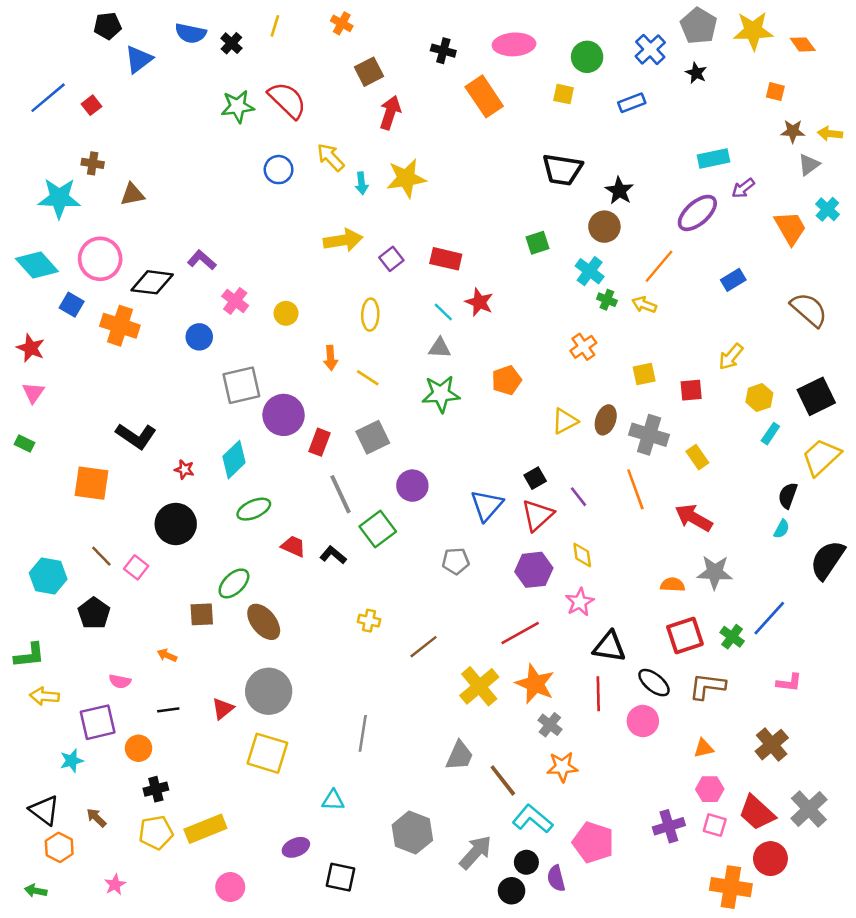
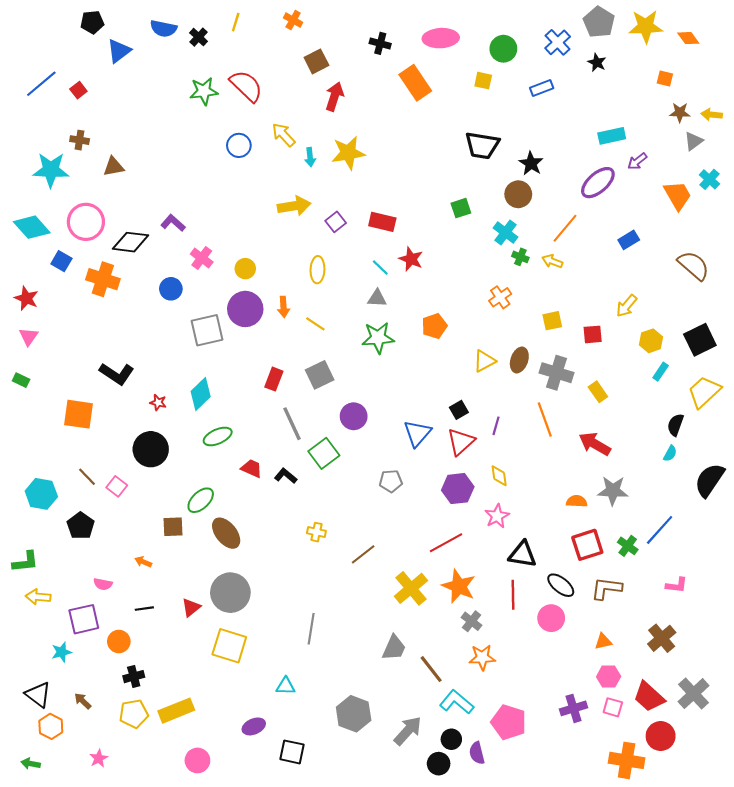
purple circle: (284, 415) -> (245, 309), moved
purple line: (578, 497) -> (496, 426), turned 54

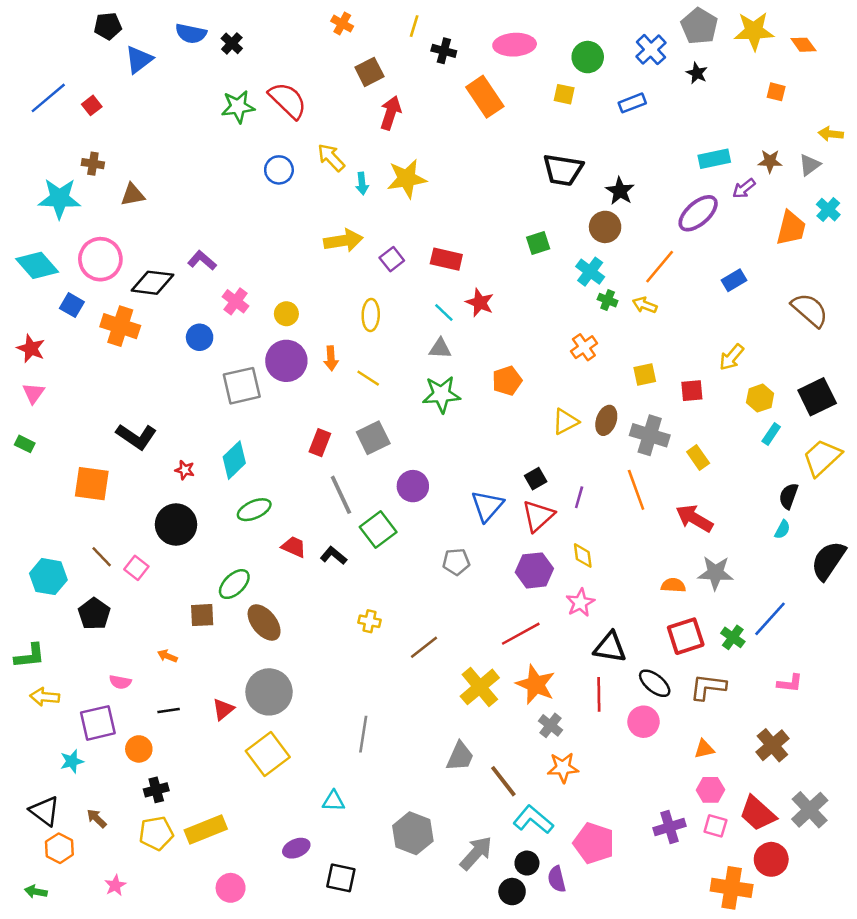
yellow line: (236, 22) -> (414, 26), moved
brown star: (680, 112) -> (770, 161), moved
orange trapezoid: (678, 195) -> (791, 228), turned 44
yellow square: (229, 646) -> (268, 754), turned 36

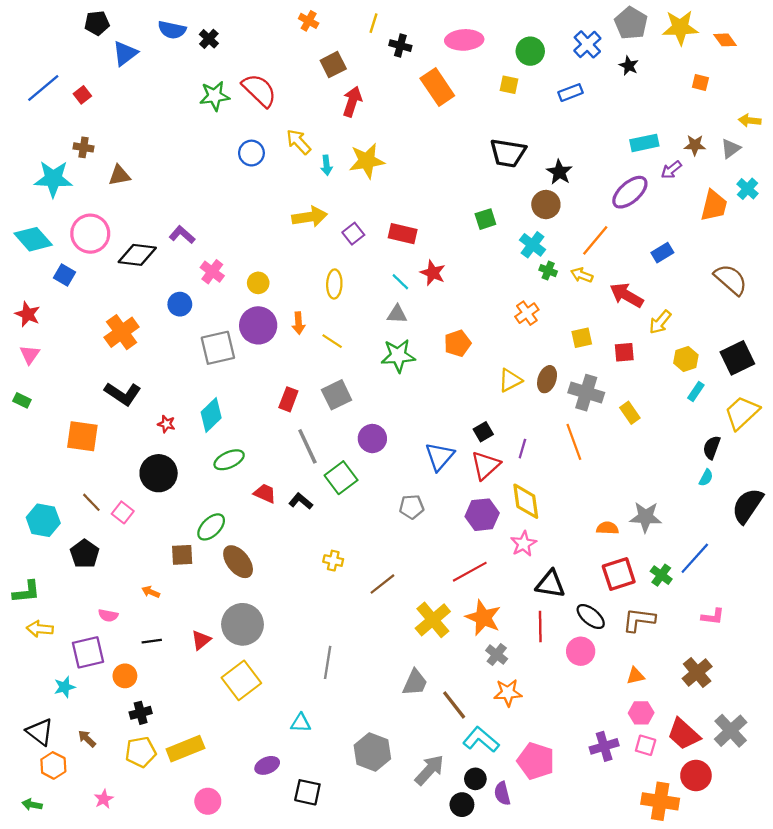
orange cross: (120, 326) -> (122, 332), moved, turned 36
red arrow: (694, 518) -> (627, 295), moved
yellow diamond: (583, 556) -> (526, 501), size x1.6

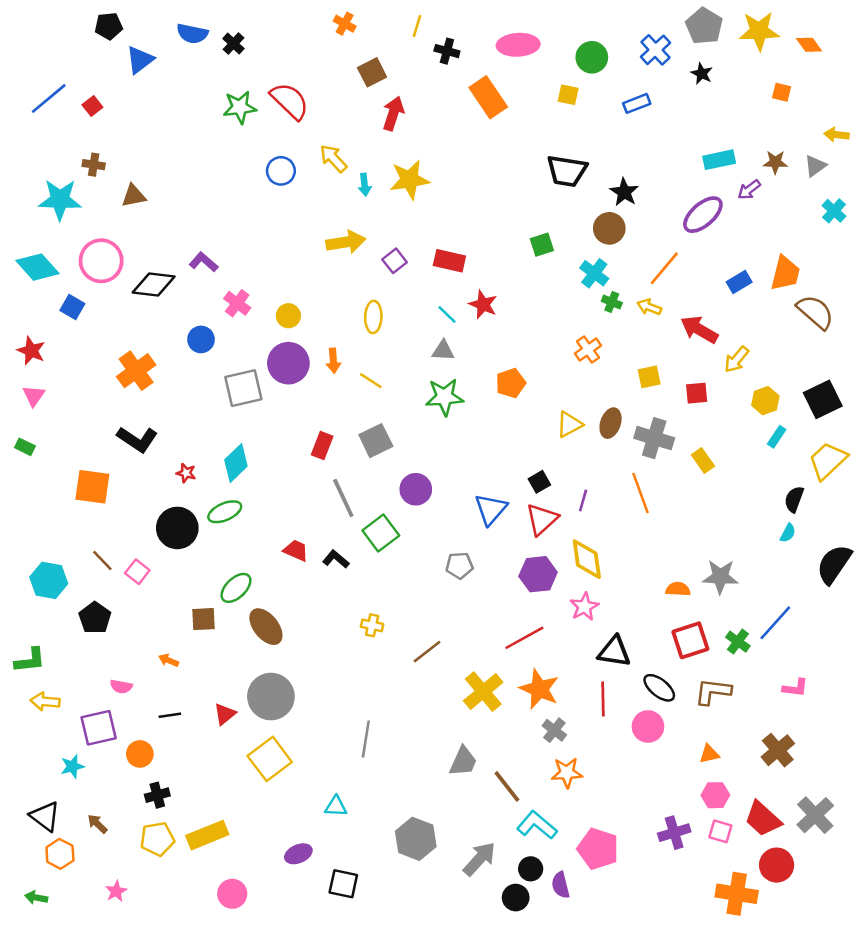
orange trapezoid: (714, 206) -> (785, 273), moved
green ellipse: (229, 460) -> (225, 512), moved

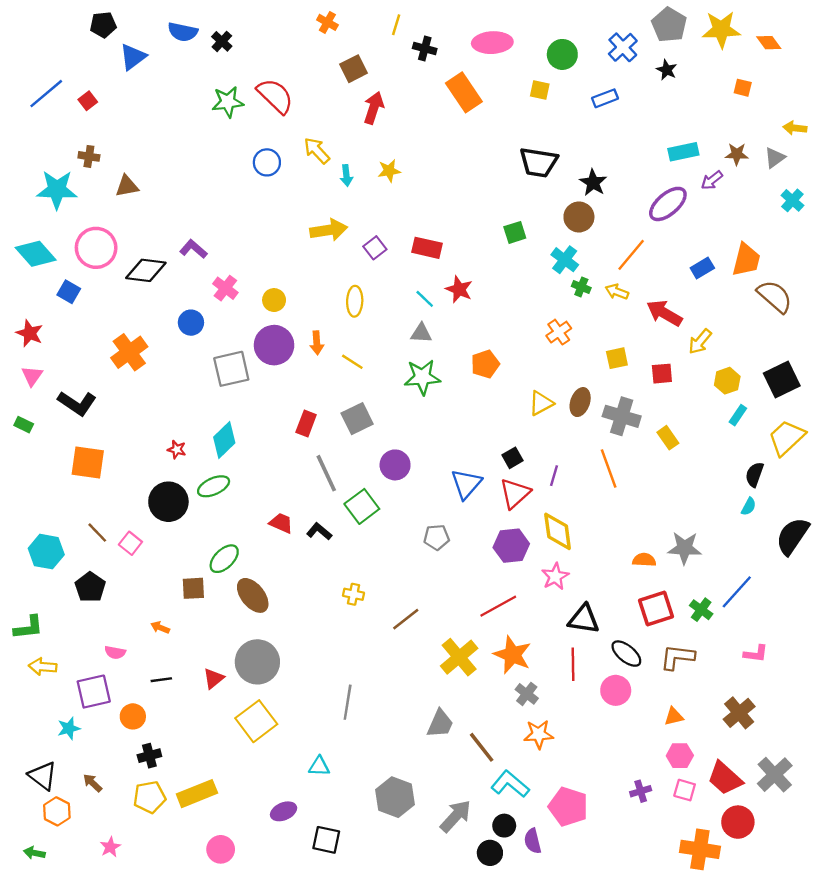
yellow star: (410, 180) -> (389, 171), size x0.6
black L-shape: (137, 439) -> (77, 403), moved
purple cross: (674, 833) -> (641, 791), size x0.7

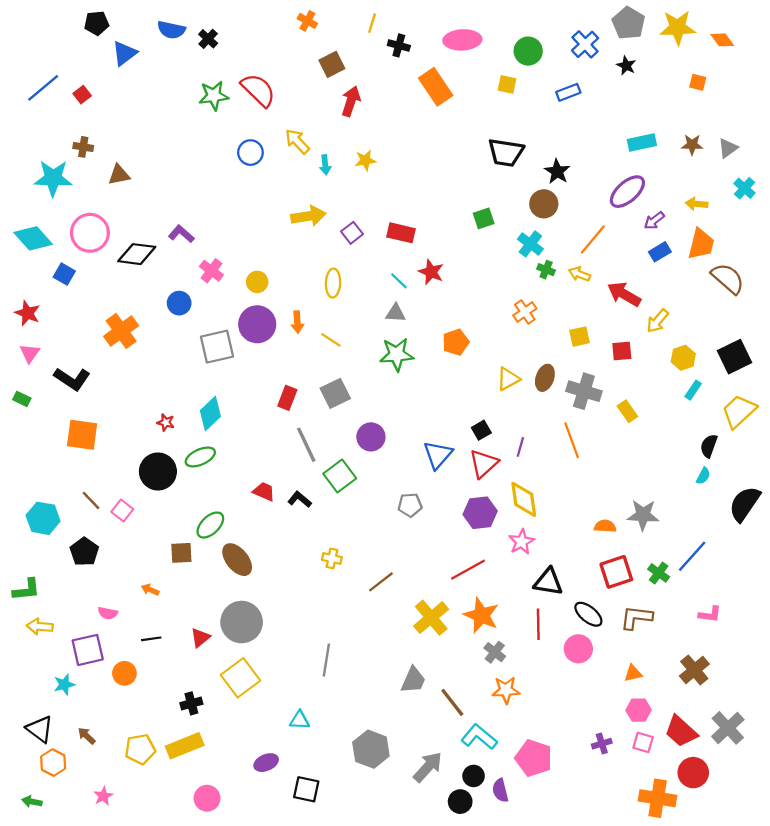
yellow arrow: (795, 128) -> (697, 204), moved
purple arrow: (712, 180) -> (654, 221), moved
black cross: (149, 756) -> (191, 703), moved

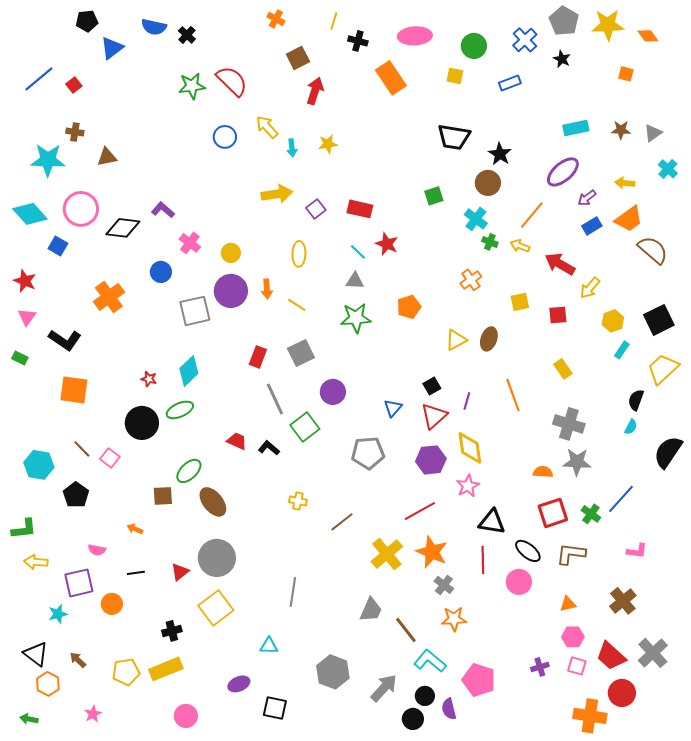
orange trapezoid: (701, 244) -> (629, 219), turned 40
gray cross: (584, 391) -> (569, 424), moved
blue triangle: (438, 455) -> (393, 408), size x0.7
gray pentagon: (410, 505) -> (368, 453), size x1.5

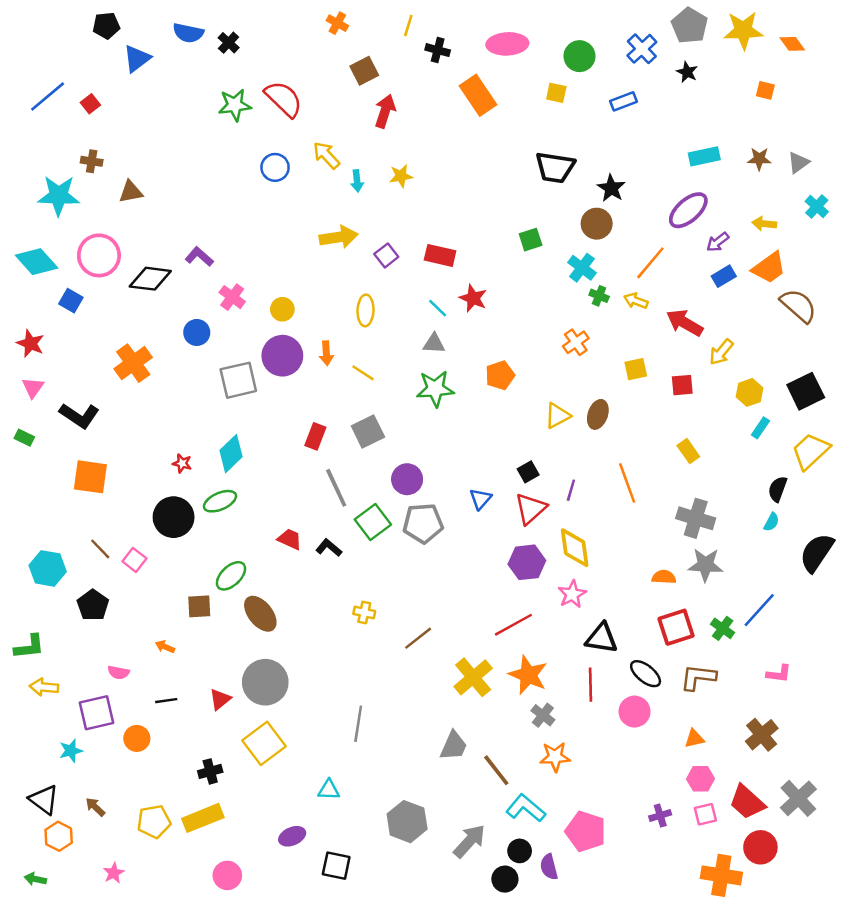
gray pentagon: (368, 453) -> (423, 523), moved
pink square: (577, 666) -> (705, 814), turned -30

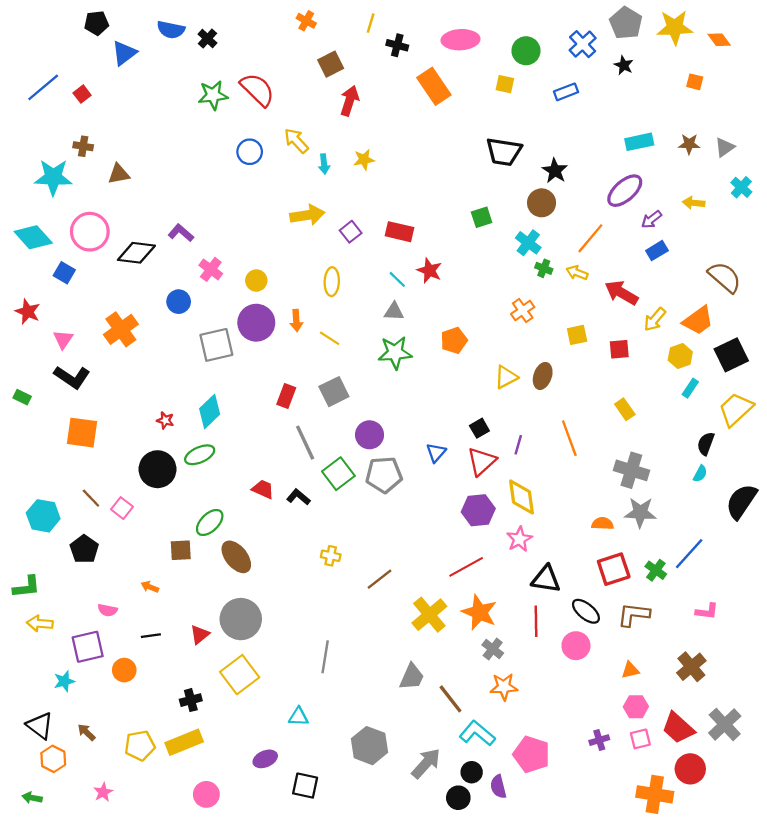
orange trapezoid: (769, 268) -> (698, 320), moved
pink triangle: (33, 388) -> (63, 339), moved

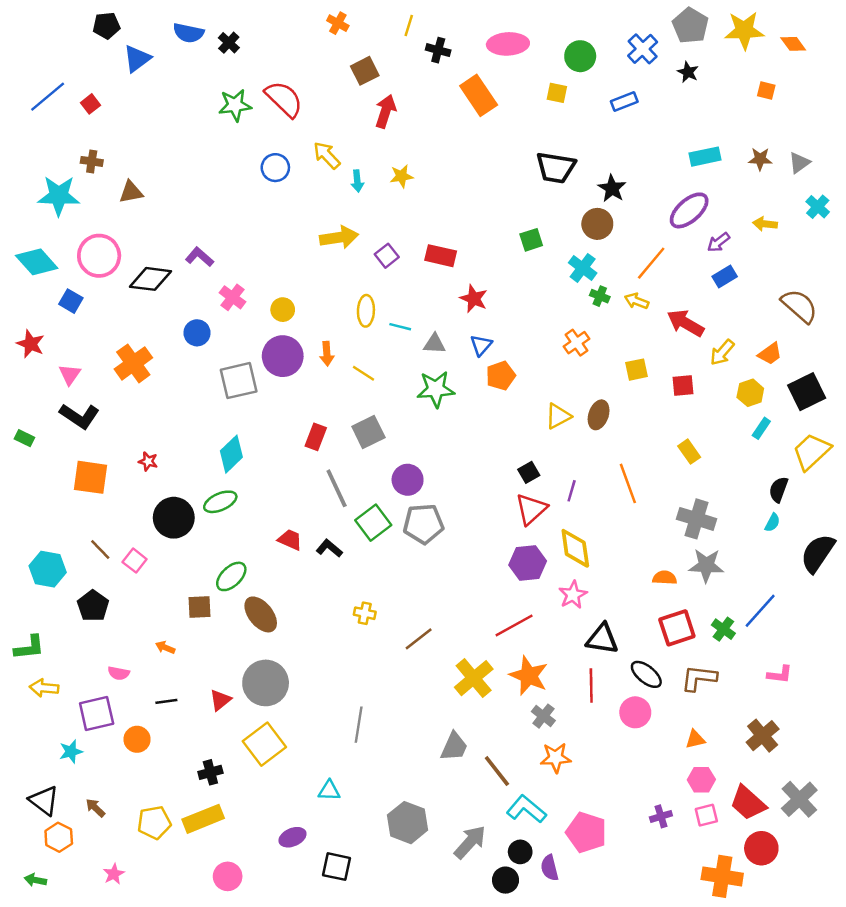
cyan line: (397, 279) -> (400, 327), moved, turned -30
orange trapezoid: (698, 320) -> (770, 354), size x0.7
red star: (165, 420) -> (148, 461), moved
blue triangle: (436, 453) -> (481, 345), moved

